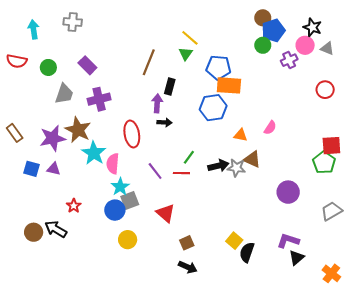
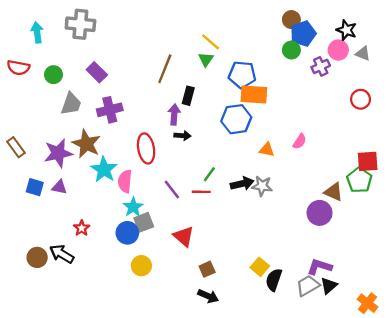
gray cross: (73, 22) -> (80, 24), size x1.4
brown triangle: (252, 159) -> (334, 192), moved
gray trapezoid: (331, 211) -> (308, 286), moved

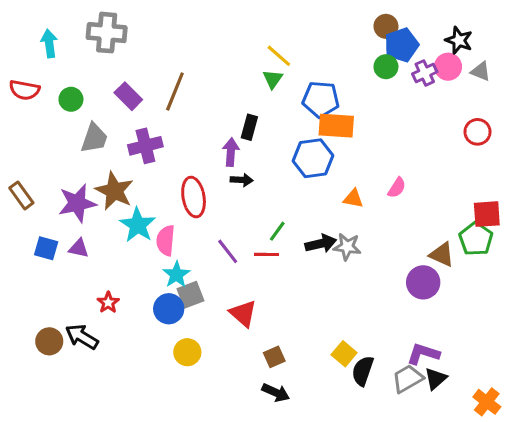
purple cross: (321, 66) -> (425, 73), moved
brown line: (165, 69) -> (175, 92), moved

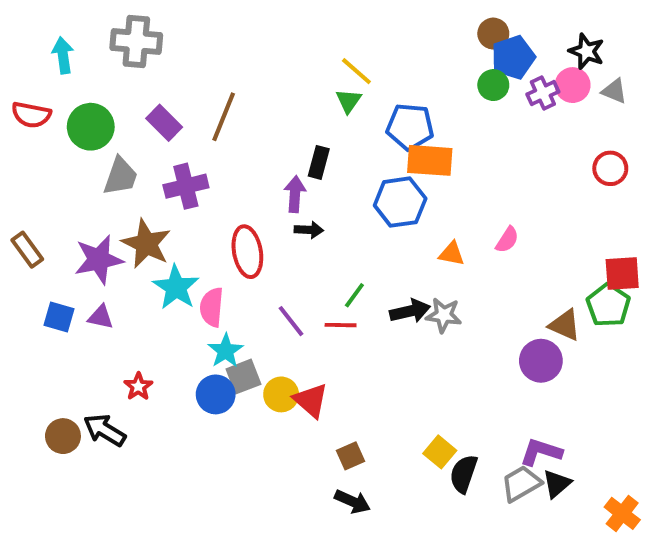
green circle: (71, 99) -> (91, 127), size x1.5
yellow circle: (187, 352) -> (281, 394), moved

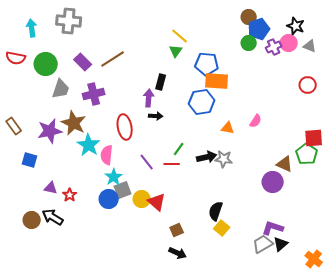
brown line: (224, 117) -> (113, 59), turned 35
purple triangle: (101, 317) -> (51, 188), moved
black semicircle: (464, 474) -> (216, 211), moved

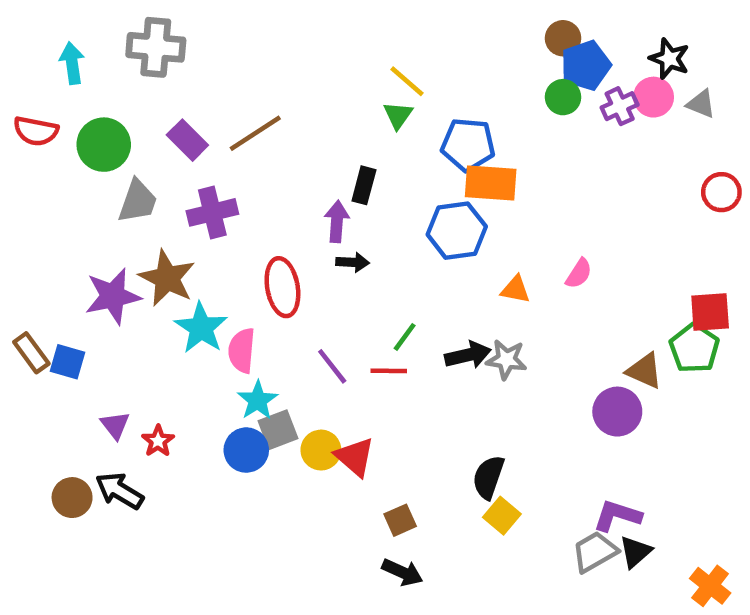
red circle: (308, 85) -> (721, 192), moved
brown rectangle: (14, 126) -> (31, 353), moved
purple triangle: (51, 188) -> (115, 425), turned 40

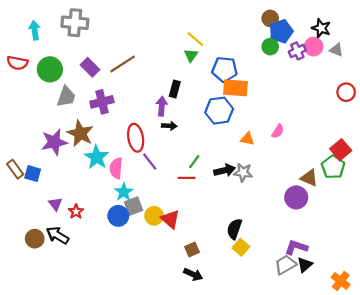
red square: (710, 312) -> (341, 150), turned -36
purple line: (332, 366) -> (150, 162), moved

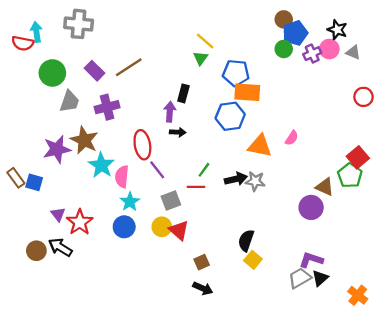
red semicircle: (17, 63) -> (23, 43), moved
orange triangle: (247, 139) -> (260, 146), size x1.6
gray square: (133, 206) -> (171, 201), moved
red star: (76, 212) -> (80, 222), size x1.6

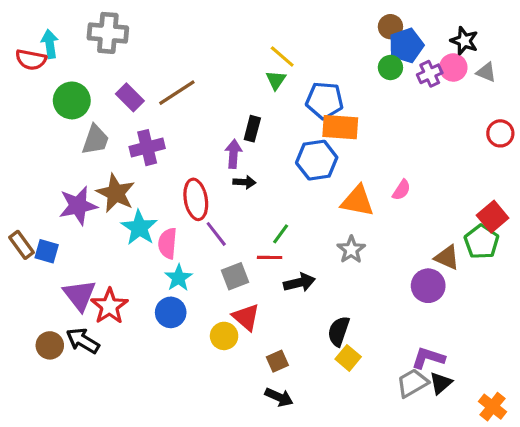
black arrow: (236, 179) -> (299, 283), moved
gray star: (255, 181) -> (351, 250), turned 30
purple triangle: (58, 214) -> (80, 295), size x1.6
yellow circle: (162, 227) -> (224, 336), moved

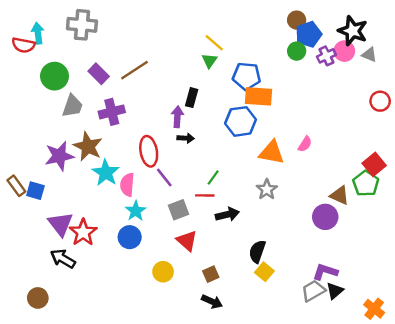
black star: (464, 41) -> (353, 31), size x1.4
yellow circle: (224, 336) -> (163, 272), moved
brown circle: (50, 345) -> (38, 298), moved

